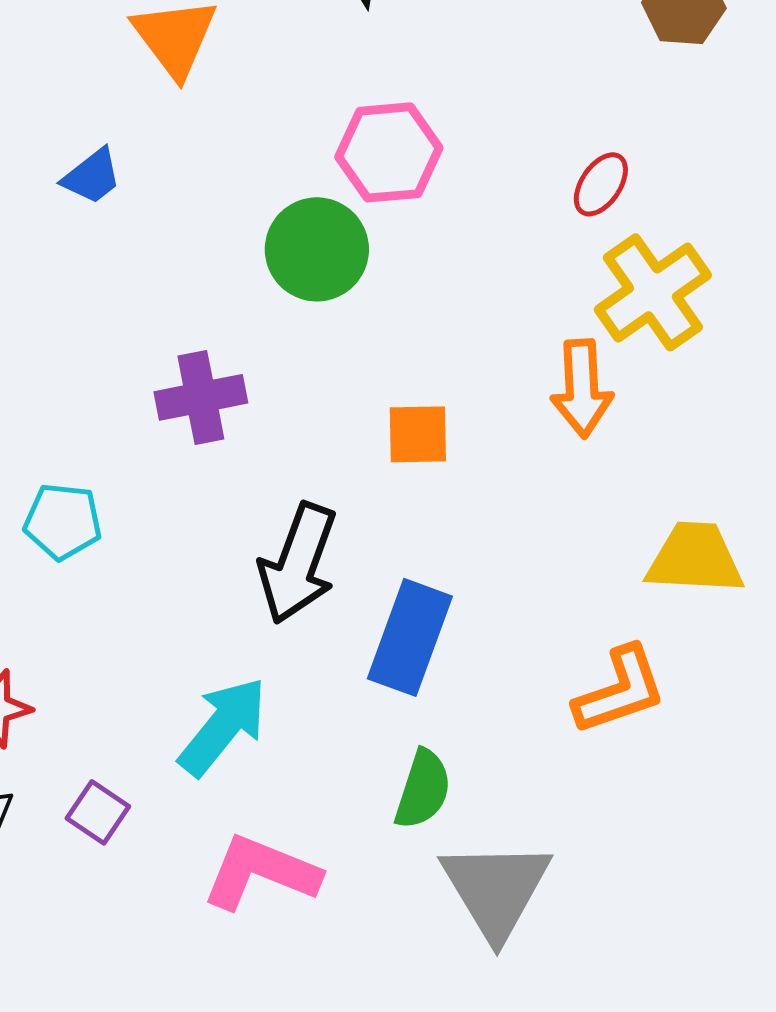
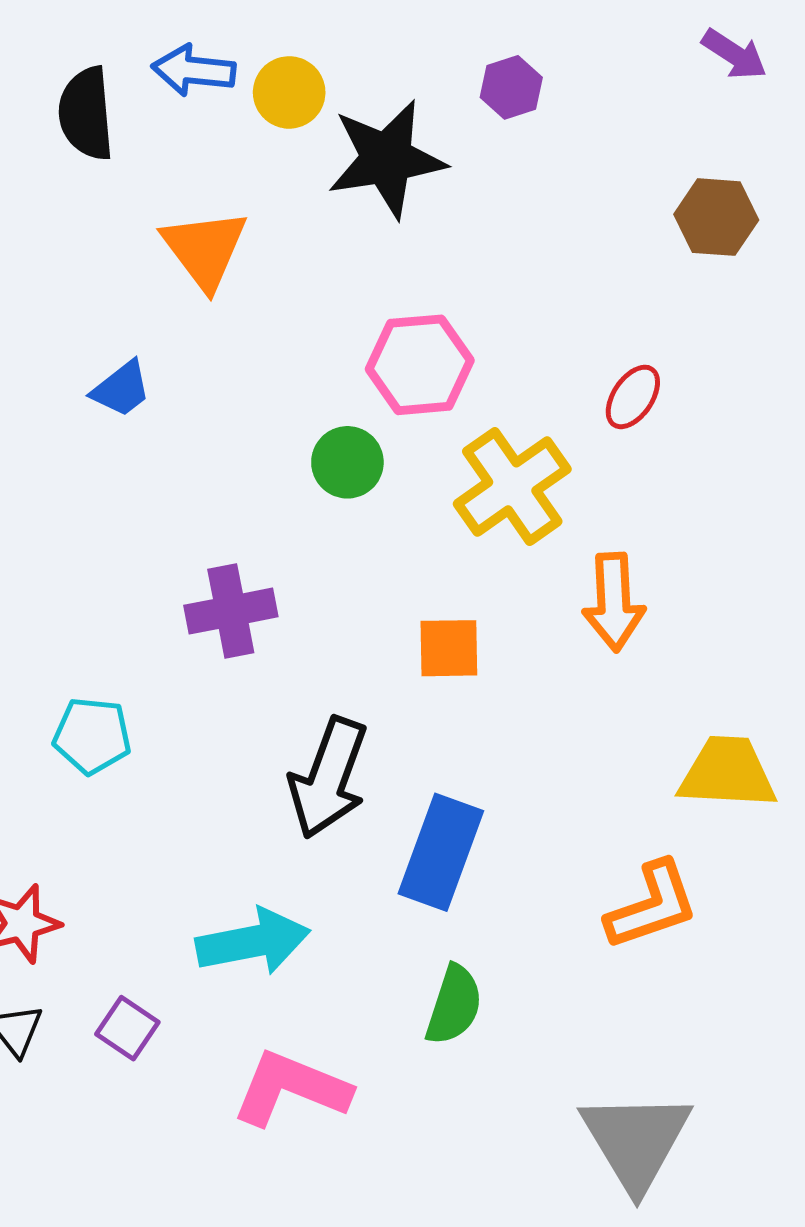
green circle: (317, 249) -> (347, 462), size x0.7
yellow cross: (653, 292) -> (512, 486), moved
cyan arrow: (223, 726) -> (253, 942), turned 40
gray triangle: (496, 889) -> (636, 1141), moved

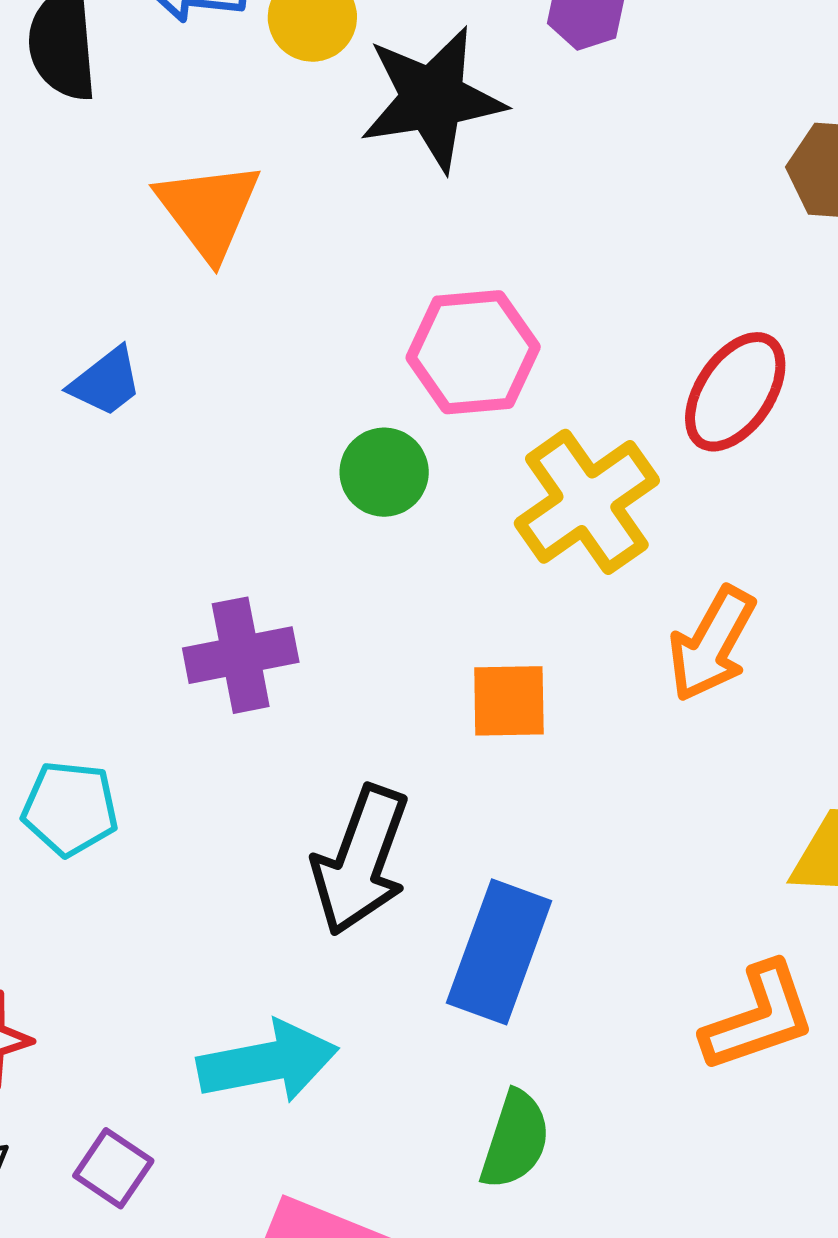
red ellipse: (633, 397) -> (735, 392), size x1.5
orange arrow: (614, 602) -> (712, 644), turned 32

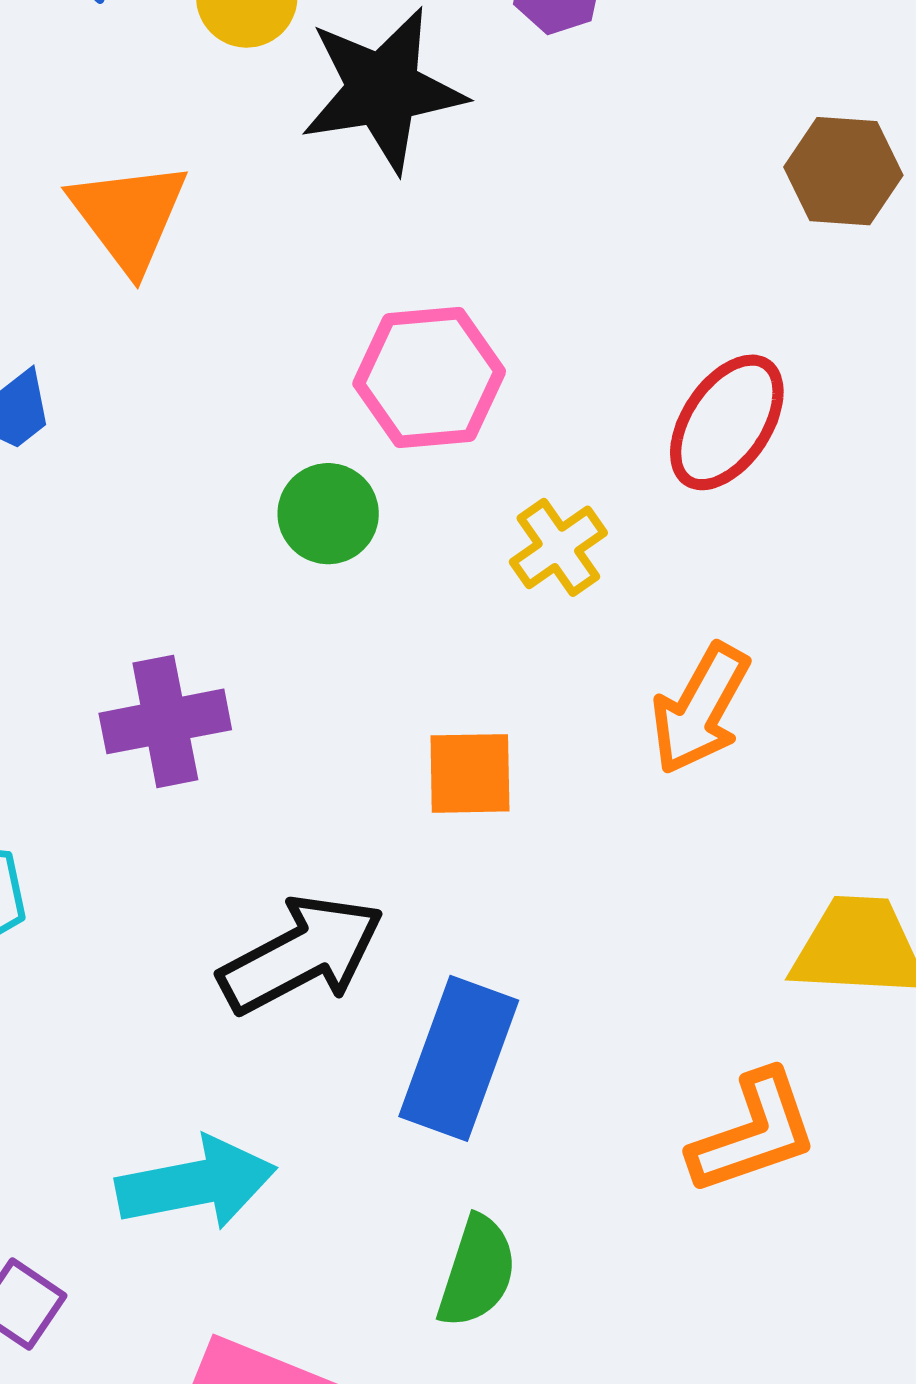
yellow cross: (587, 502) -> (558, 547), size x0.6
black arrow: (361, 860) -> (301, 955), turned -138

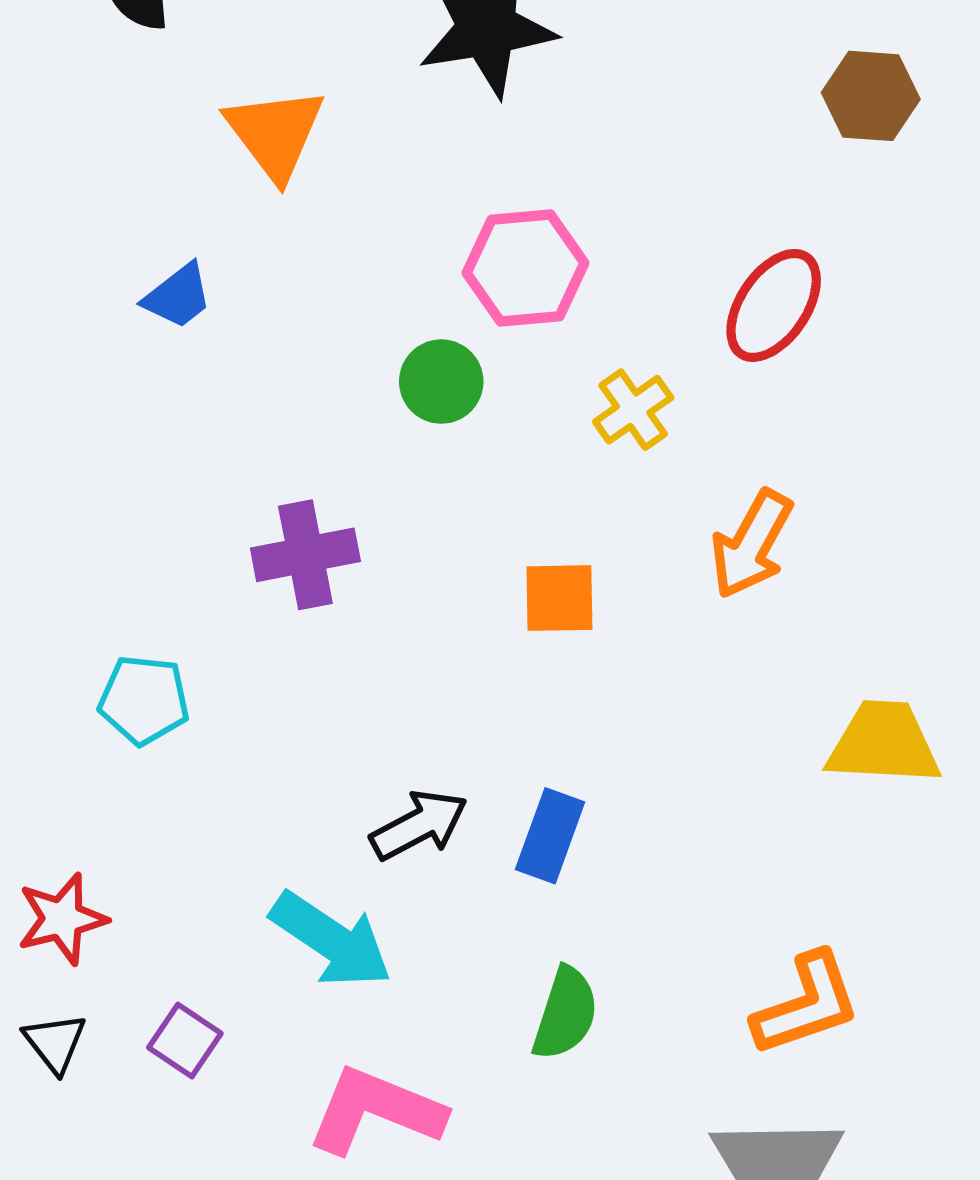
black arrow: (301, 955) -> (419, 825), moved, size x0.7
blue rectangle: (459, 1058) -> (550, 836), size x0.7
orange L-shape: (754, 1133) -> (806, 1004), moved
cyan arrow: (196, 1183) -> (331, 940), turned 45

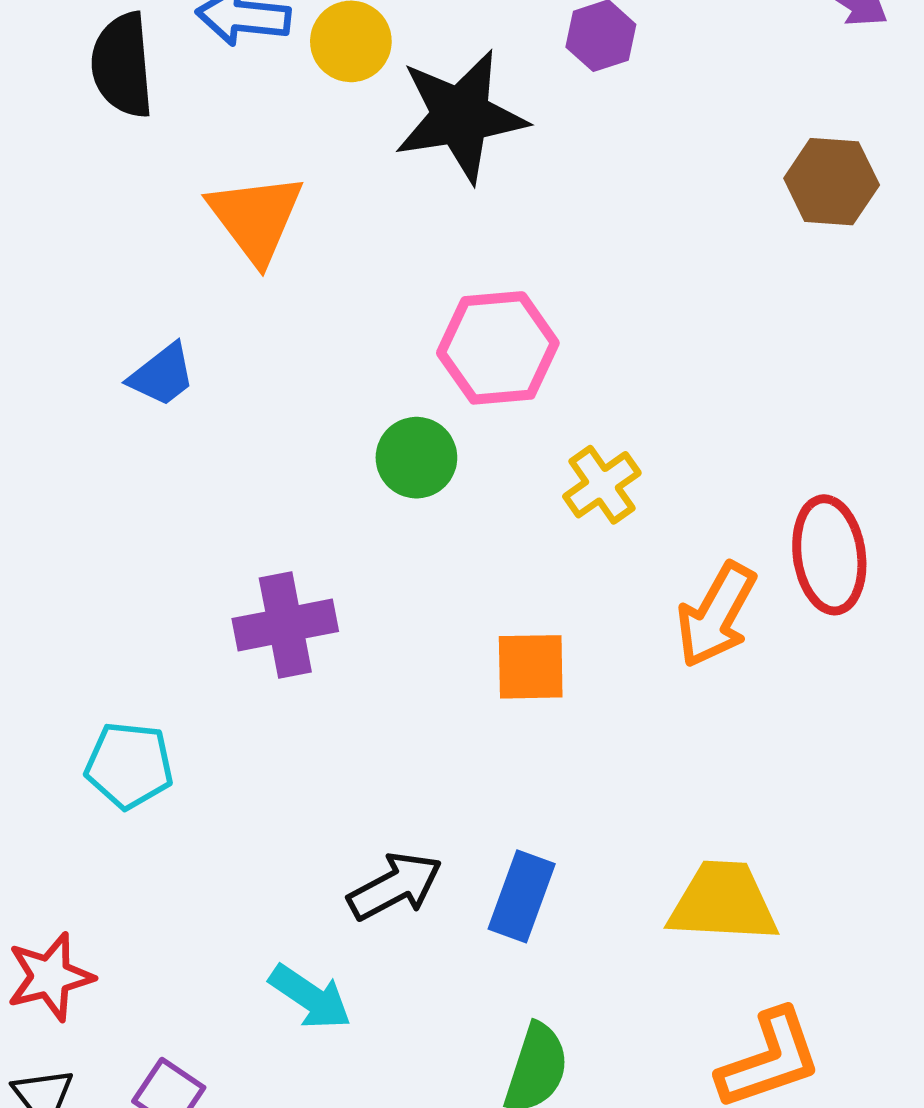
red ellipse: (774, 305) -> (829, 555), moved, turned -42
yellow trapezoid: (884, 743) -> (723, 902), moved
cyan arrow: (331, 940) -> (310, 997), size x0.7

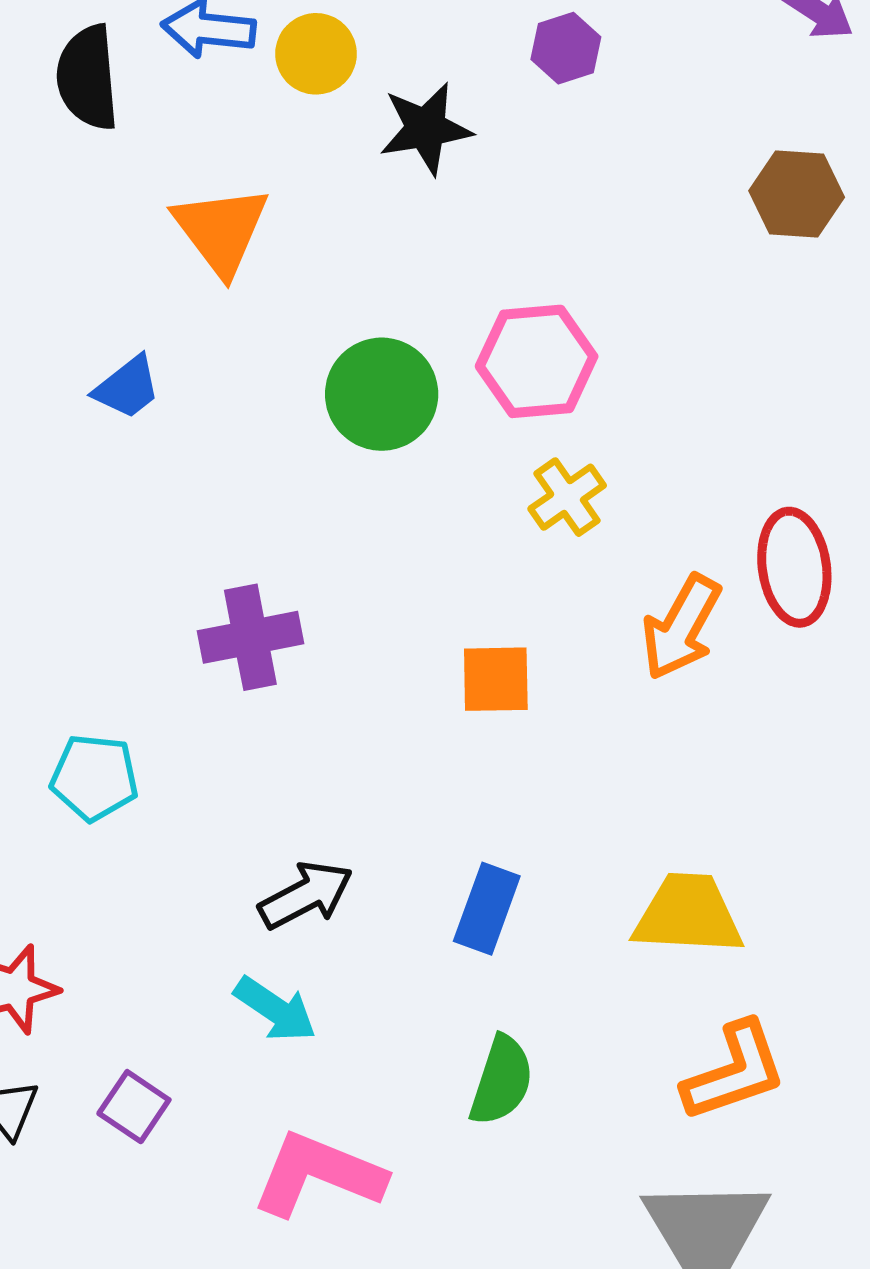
black star: (461, 116) -> (426, 128), size x0.7
pink hexagon: (498, 348) -> (537, 361), moved
green circle: (416, 458) -> (382, 394), moved, size x1.4
black arrow: (395, 886) -> (306, 895), moved

